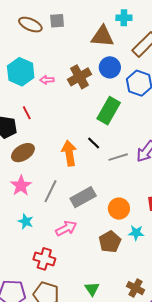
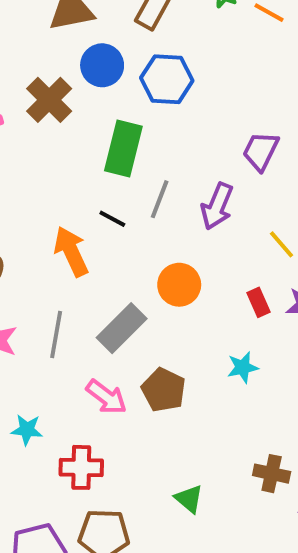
gray line: (118, 157) -> (160, 199), moved, turned -36
orange circle: (119, 209) -> (179, 285), moved
cyan star: (26, 221) -> (27, 430), moved
pink arrow: (66, 228) -> (106, 397), turned 80
brown pentagon: (110, 242) -> (164, 390), moved

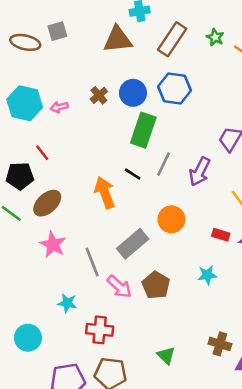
blue circle: (102, 65) -> (133, 93), moved
brown cross: (49, 100) -> (99, 95), size x0.6
red rectangle: (259, 302) -> (221, 235), turned -54
gray line: (56, 334) -> (92, 262), moved, turned -36

